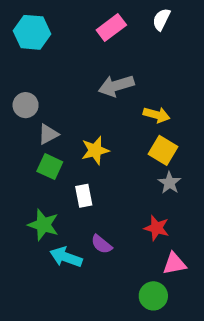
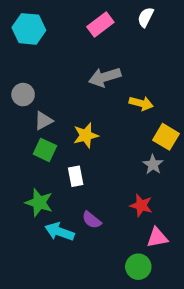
yellow square: (163, 150) -> (166, 137), moved

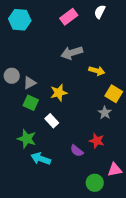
gray circle: (23, 95) -> (12, 76), moved
white rectangle: (76, 176) -> (52, 121), turned -32
purple semicircle: (92, 220) -> (77, 151), moved
pink triangle: (157, 237) -> (115, 170), moved

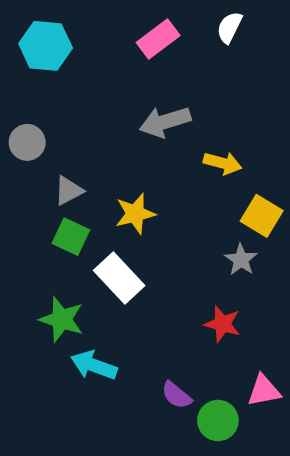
gray circle: (12, 76) -> (27, 142), moved
white rectangle: (52, 121) -> (119, 278), size x1.5
purple semicircle: (77, 151) -> (177, 395), moved

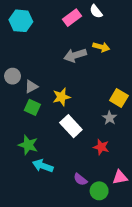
white semicircle: (229, 27) -> (96, 11), moved, turned -64
gray circle: (27, 142) -> (13, 76), moved
yellow arrow: (223, 163) -> (101, 47), moved
white rectangle: (119, 278) -> (71, 126), moved

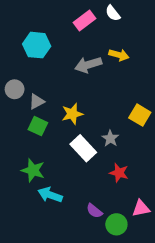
cyan hexagon: (21, 21) -> (37, 45), moved
gray star: (110, 118) -> (110, 138), moved

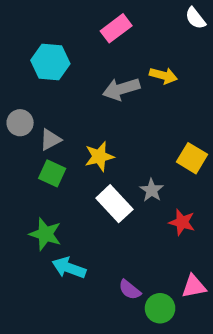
white semicircle: (113, 13) -> (195, 18), moved
red star: (119, 173) -> (182, 222), moved

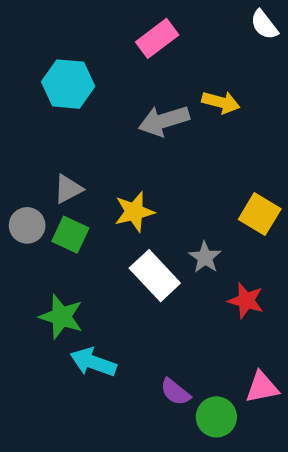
gray circle: (20, 123) -> (27, 225), moved

